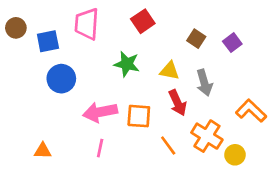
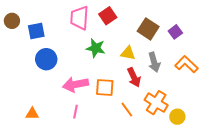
pink trapezoid: (87, 24) -> (80, 18), moved
brown square: (196, 39) -> (148, 29), size x1.5
orange L-shape: (251, 111) -> (186, 64), moved

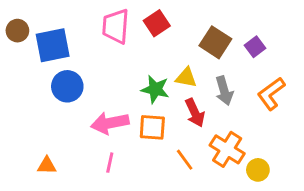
blue square: (36, 31) -> (53, 45), size x1.4
green star: (96, 48) -> (155, 89), moved
orange L-shape: (186, 64) -> (271, 94), turned -80

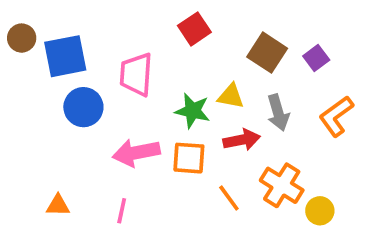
pink trapezoid: (116, 26) -> (136, 74), moved
red arrow: (195, 113) -> (242, 140), turned -76
pink line: (110, 163) -> (122, 211), moved

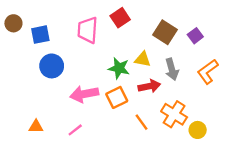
blue square: (65, 56) -> (40, 35), size x0.7
pink trapezoid: (136, 74) -> (88, 30), moved
orange square: (189, 158) -> (117, 97), turned -30
pink line: (122, 211) -> (75, 130), turned 40

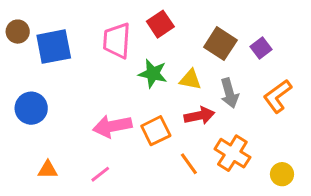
blue square: (40, 35) -> (54, 47), size x1.4
blue circle: (52, 66) -> (31, 108), moved
green star: (119, 68) -> (153, 74), moved
yellow circle: (198, 130) -> (282, 174), moved

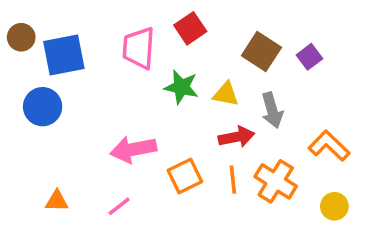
orange L-shape: (277, 96) -> (329, 146), moved, turned 80
blue circle: (31, 108) -> (43, 107), moved
orange square: (156, 131) -> (185, 176), moved
orange line: (189, 164) -> (233, 180), moved, turned 30

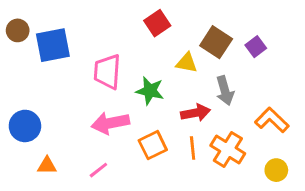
pink trapezoid: (139, 48) -> (107, 72), moved
green star: (181, 87) -> (150, 91), moved
yellow triangle: (226, 94) -> (187, 63), moved
blue circle: (43, 107) -> (25, 126), moved

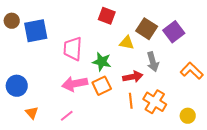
red square: (157, 23) -> (107, 16), turned -36
purple square: (256, 47) -> (174, 32), size x1.5
orange L-shape: (272, 120) -> (192, 71), moved
orange square: (153, 145) -> (102, 86), moved
orange triangle: (47, 166) -> (32, 113), turned 48

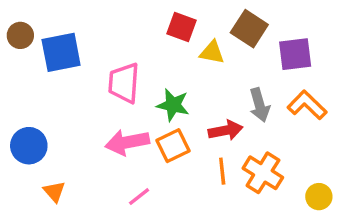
brown square: (147, 29) -> (249, 29), moved
purple square: (174, 32) -> (295, 54), turned 30
yellow triangle: (127, 43) -> (212, 52), moved
orange L-shape: (192, 71) -> (307, 105), moved
pink line: (67, 116) -> (139, 197), moved

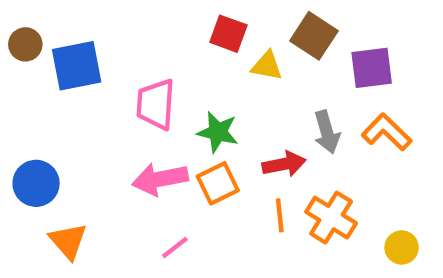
orange triangle: (54, 191) -> (68, 241), size x1.4

